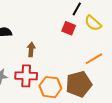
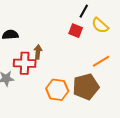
red cross: (26, 76) -> (25, 63), moved

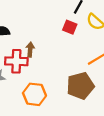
orange hexagon: (57, 90) -> (34, 94), moved

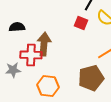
brown arrow: (30, 50) -> (44, 44), size x1.6

